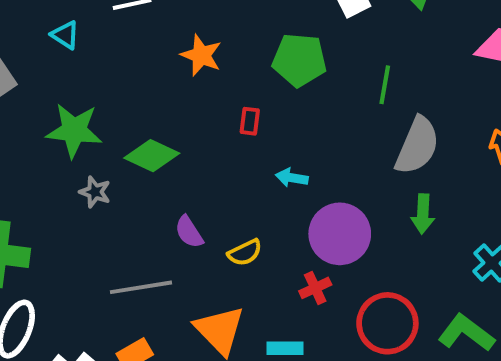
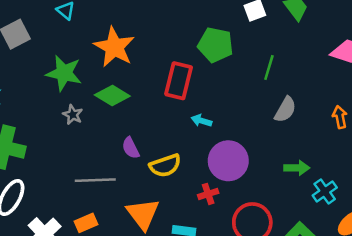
orange star: (201, 55) -> (114, 47), moved, size x1.5
red rectangle: (250, 121) -> (179, 81), size x2.0
gray semicircle: (417, 146) -> (285, 110), size x0.7
green arrow: (423, 214) -> (297, 168), moved, turned -100
yellow semicircle: (245, 253) -> (165, 166), size x1.4

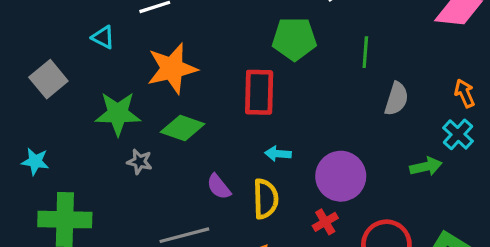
orange star: (114, 47) -> (172, 69), turned -30
cyan arrow: (201, 121) -> (278, 154), moved
yellow semicircle: (165, 166) -> (266, 199), turned -60
cyan cross: (325, 191) -> (458, 134), moved

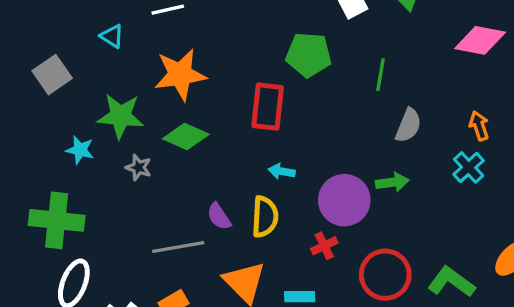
cyan star: (35, 161) -> (80, 150), moved
green arrow: (426, 167) -> (392, 182), moved
purple semicircle: (219, 187) -> (219, 216), moved

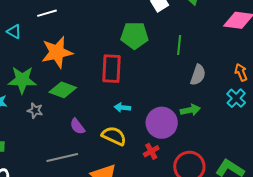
purple semicircle: (219, 216) -> (77, 126), moved
yellow semicircle: (265, 217) -> (114, 136), turned -65

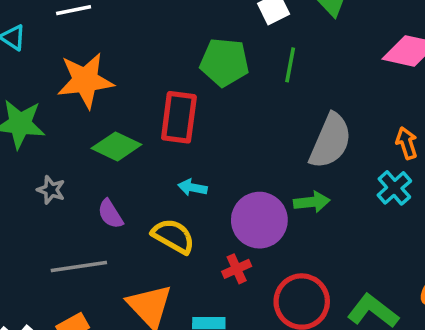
green line: (179, 45) -> (290, 65), moved
gray semicircle: (198, 75) -> (330, 141), size x1.5
green diamond: (63, 90) -> (116, 146), moved
gray star: (35, 110) -> (51, 190), moved

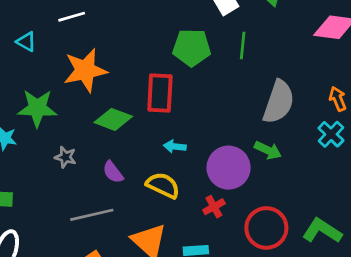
green arrow: (312, 202) -> (268, 150), turned 36

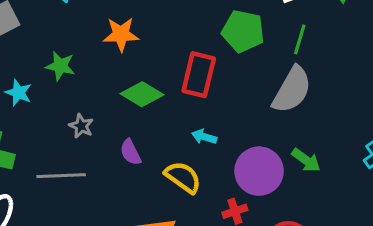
orange star: (85, 70) -> (121, 34), size x0.7
gray semicircle: (279, 102) -> (292, 90), moved
green star: (37, 108) -> (60, 66), size x0.7
gray line: (92, 215) -> (61, 176), moved

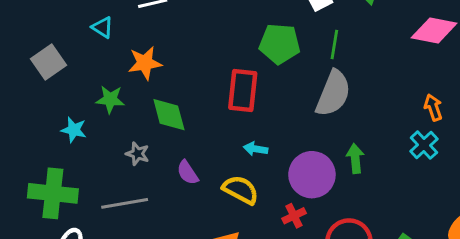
orange star: (121, 34) -> (145, 63), moved
green diamond: (142, 94) -> (169, 115), moved, turned 51
green arrow: (306, 160) -> (355, 158), turned -124

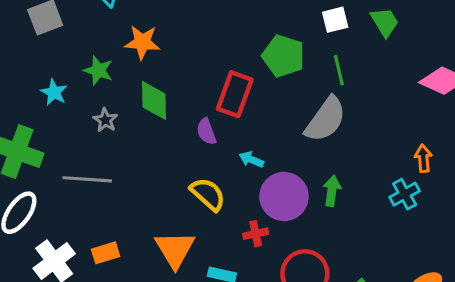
green line: (334, 44) -> (339, 70), turned -36
cyan arrow: (256, 149) -> (251, 160), moved
gray star: (138, 154) -> (105, 120), moved
purple semicircle: (188, 173) -> (206, 131), moved

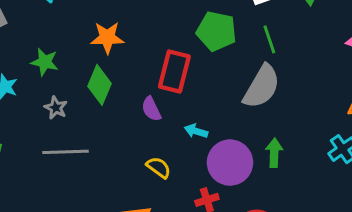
orange star: (142, 42) -> (107, 38), moved
green diamond: (154, 100) -> (99, 85), turned 30
gray line: (87, 179) -> (66, 152), moved
yellow semicircle: (208, 194) -> (159, 167), size x0.7

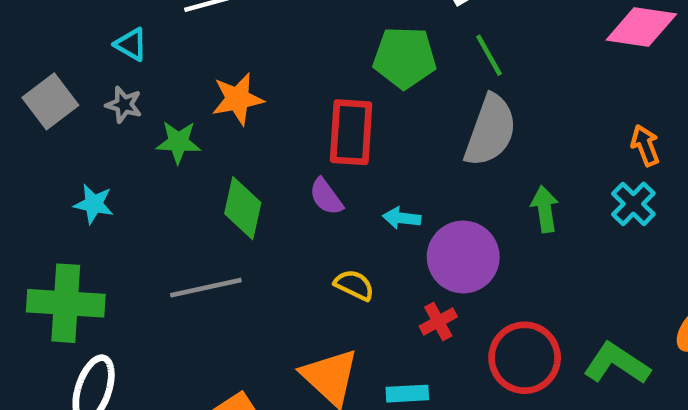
green star: (45, 62) -> (178, 142), moved
green diamond: (99, 85) -> (243, 208), moved
gray star: (56, 108) -> (124, 105), moved
green arrow: (274, 153) -> (545, 209), moved

